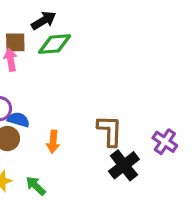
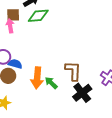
orange arrow: (53, 142) -> (37, 78), size x1.5
green arrow: (36, 186) -> (51, 83), moved

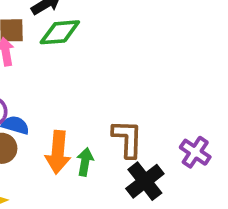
green arrow: (51, 83) -> (85, 162), turned 56

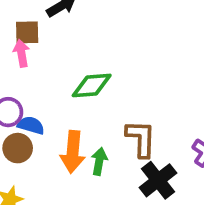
green diamond: (60, 32) -> (92, 85), moved

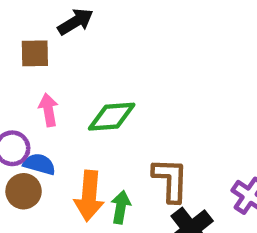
pink arrow: (21, 53) -> (48, 110), moved

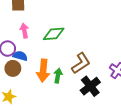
brown L-shape: (170, 180) -> (81, 63), turned 55

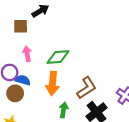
orange arrow: (43, 70) -> (53, 83), moved
green arrow: (58, 76) -> (64, 110), moved

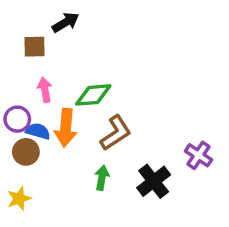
orange arrow: (53, 83) -> (66, 128), moved
brown L-shape: (87, 88) -> (116, 133), moved

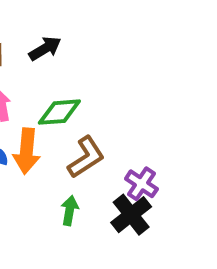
black arrow: (66, 22) -> (45, 48), moved
purple cross: (199, 155) -> (141, 184), moved

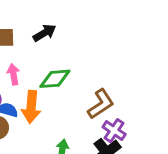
brown L-shape: (86, 157) -> (101, 104), moved

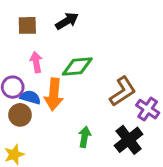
purple cross: (114, 131) -> (148, 109), moved

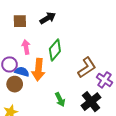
green diamond: (77, 66) -> (55, 50), turned -45
green arrow: (85, 137) -> (60, 100), turned 144

